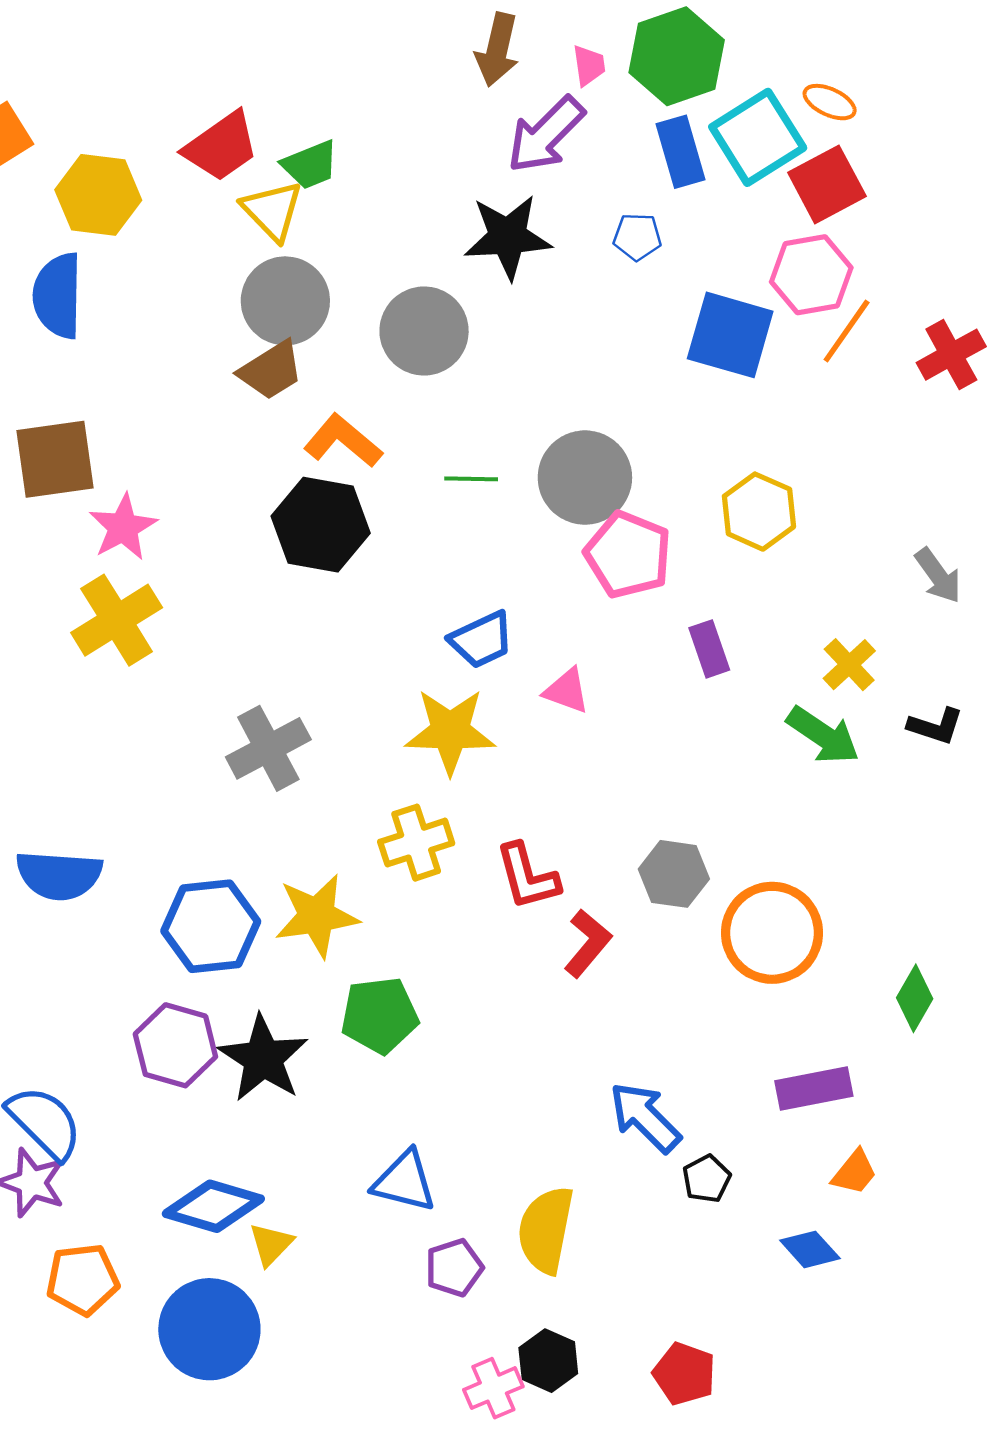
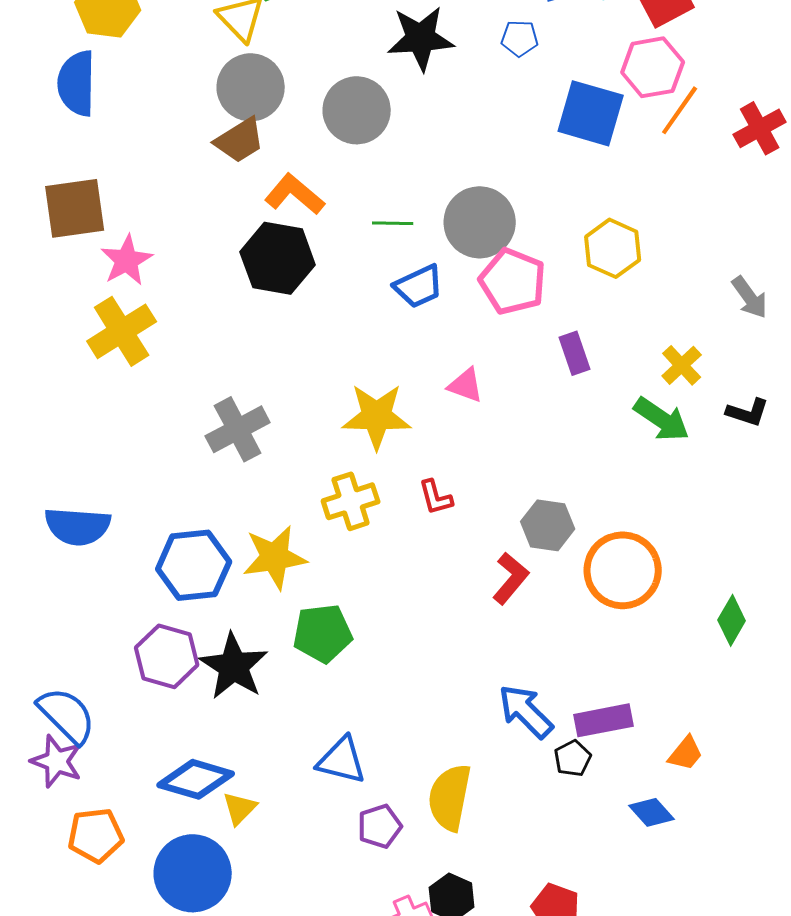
blue trapezoid: (482, 640) -> (419, 286), moved
red L-shape: (527, 877) -> (436, 497), moved, size x0.7
red L-shape: (588, 943) -> (511, 578), moved
purple rectangle: (814, 1089) -> (604, 720), moved

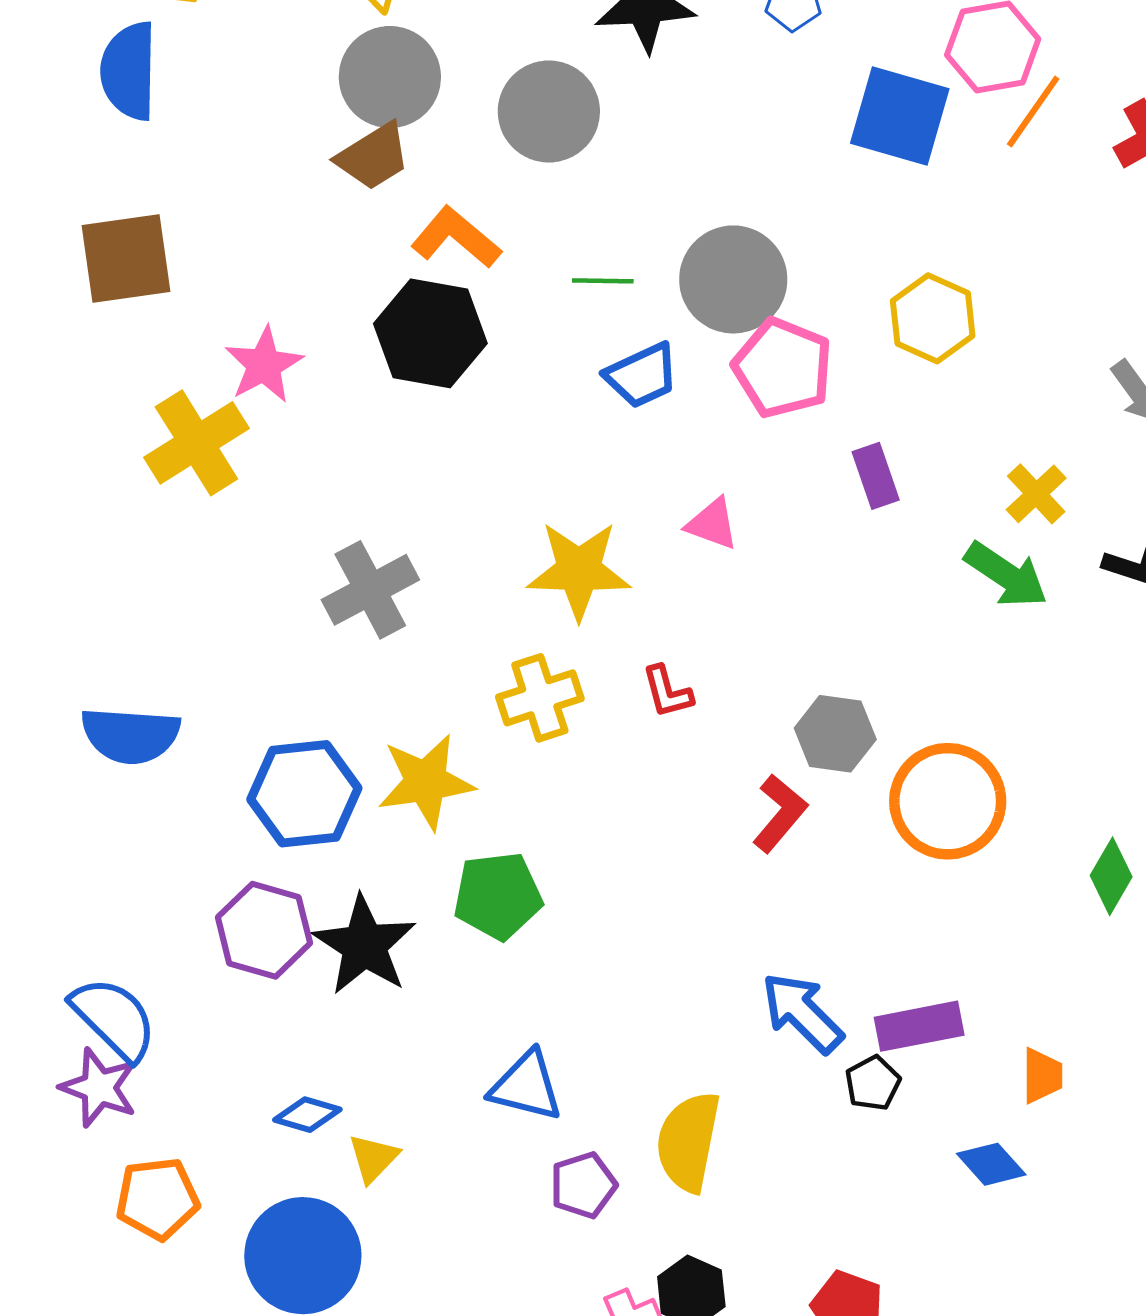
pink star: (127, 260) -> (264, 365), moved
orange trapezoid: (686, 753) -> (1042, 1076), turned -39
blue diamond: (196, 779) -> (307, 1115), size x0.6

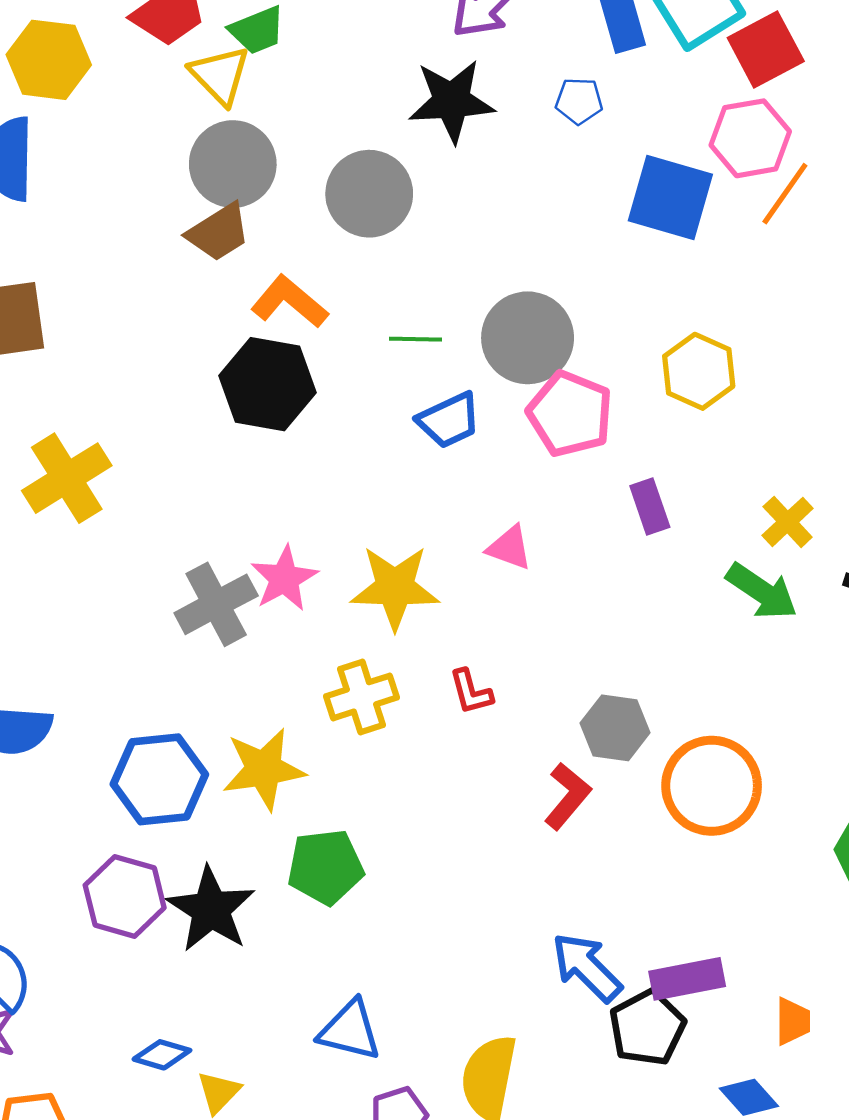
pink star: (264, 365) -> (284, 579), moved
black pentagon: (873, 1083) -> (647, 1028), size x1.6

